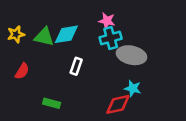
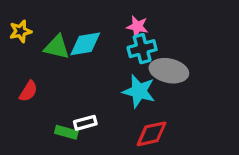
yellow star: (16, 34) -> (21, 31), moved
white rectangle: (76, 66) -> (85, 123), moved, turned 56
cyan star: (133, 88) -> (139, 91), moved, size x1.5

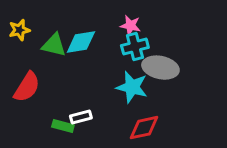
red semicircle: (28, 91) -> (27, 87), size x1.5

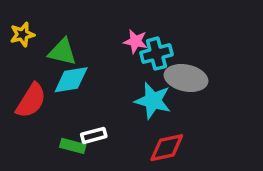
pink star: (130, 26) -> (136, 41), moved
cyan diamond: (81, 42) -> (71, 80), moved

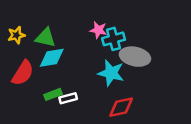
yellow star: (22, 34) -> (16, 35), moved
green rectangle: (73, 146) -> (53, 94), moved, turned -36

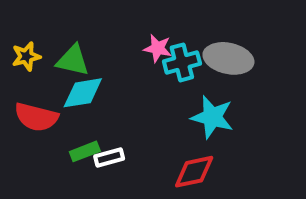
gray ellipse: (135, 57) -> (228, 58), moved
red semicircle: (23, 73) -> (36, 117), turned 72
cyan star: (111, 73) -> (212, 117), moved

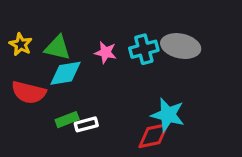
pink star: (158, 48) -> (105, 52), moved
yellow star: (26, 56) -> (21, 44), turned -30
cyan star: (212, 117) -> (168, 115), moved

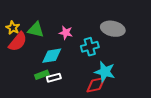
cyan cross: (144, 49) -> (90, 47), moved
cyan diamond: (65, 73) -> (52, 56), moved
red semicircle: (29, 92) -> (18, 42), moved, turned -65

